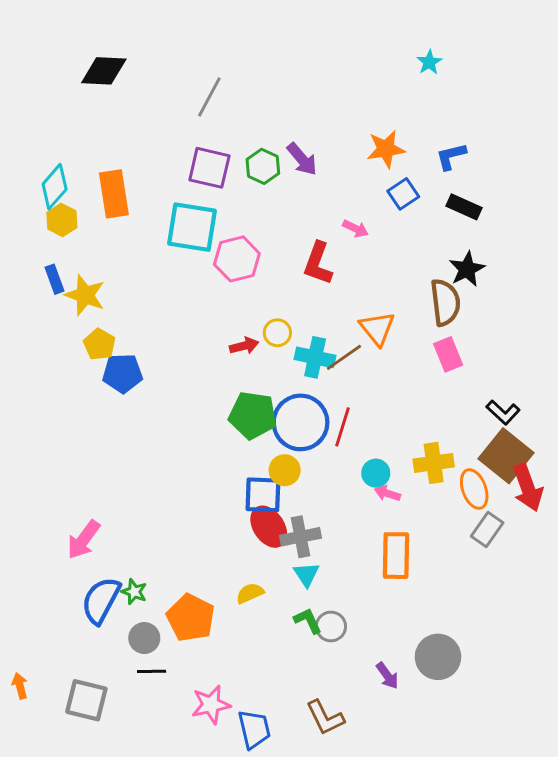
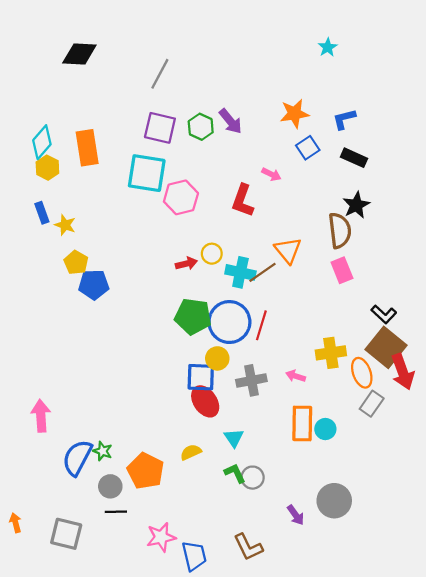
yellow star: (85, 295) -> (65, 225), size x0.7
cyan circle: (376, 473) -> (325, 429), moved
gray cross: (301, 537) -> (251, 380), moved
pink arrow: (84, 540) -> (41, 416), moved, turned 140

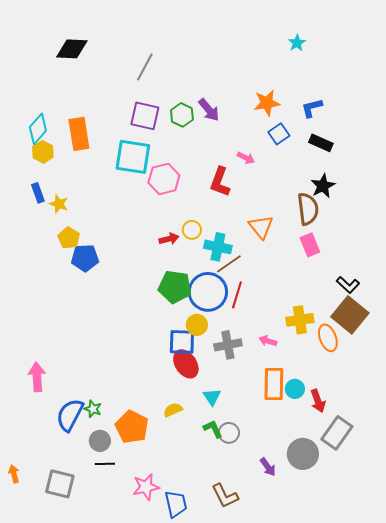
brown line: (263, 272) -> (229, 264), moved
red arrow: (403, 372) -> (318, 401), moved, size x0.7
gray rectangle: (372, 404) -> (337, 433), moved, size x1.4

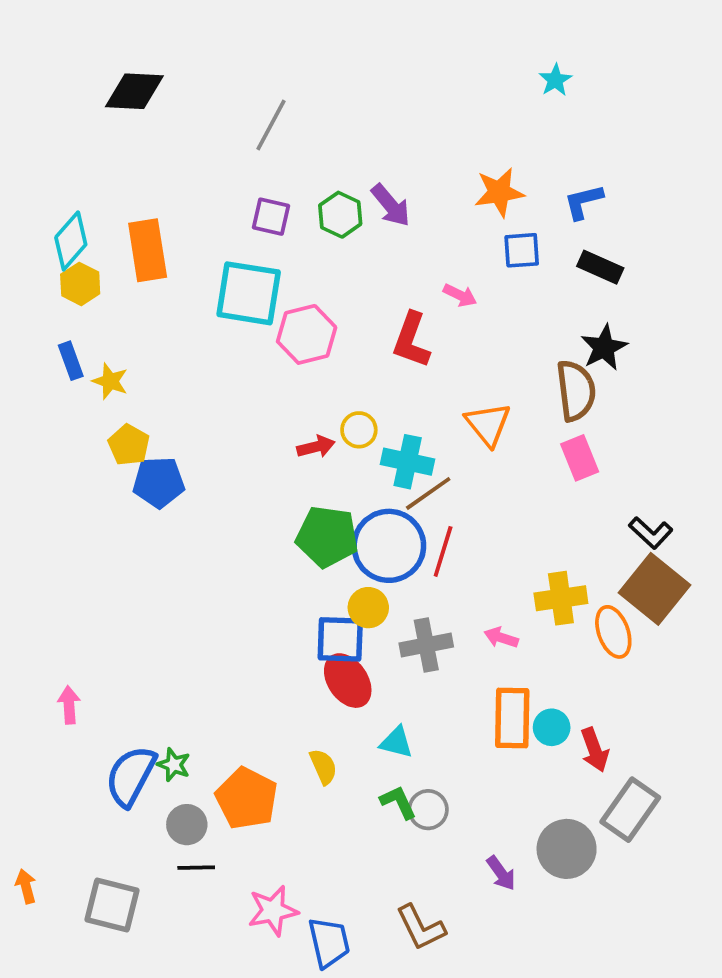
purple square: (145, 116) -> (271, 217), size x0.7
blue square: (279, 134) -> (522, 250), turned 30
pink arrow: (37, 377) -> (69, 705), size x0.7
cyan triangle: (212, 397) -> (396, 742), turned -42
yellow semicircle: (173, 410) -> (323, 767), turned 90

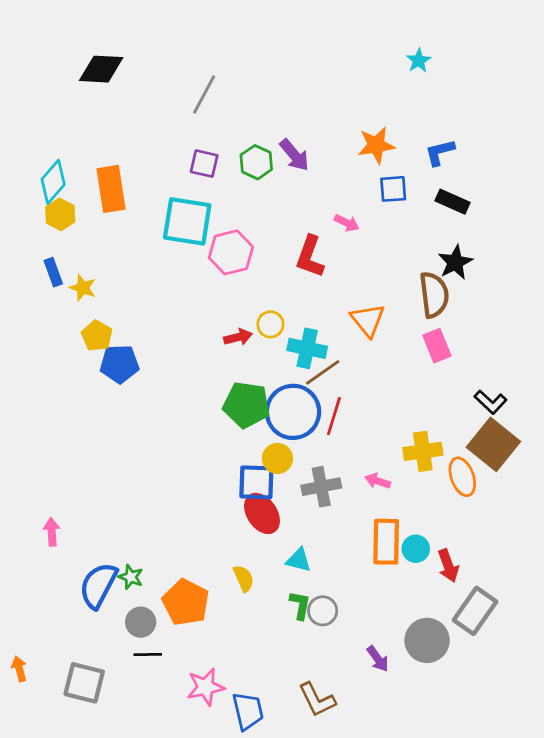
green L-shape: (398, 802) -> (300, 605), turned 36

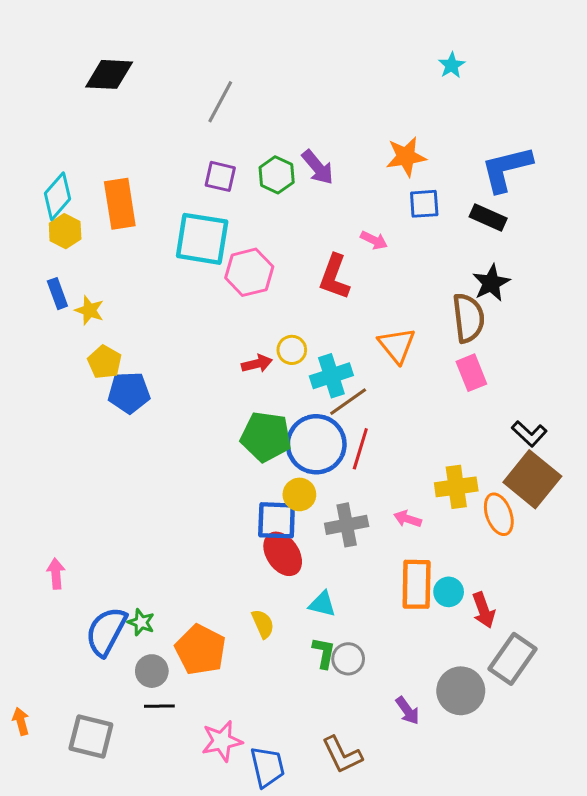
blue L-shape: (440, 152) -> (506, 169), moved, size x1.6
cyan cross: (307, 348) -> (331, 376), turned -30

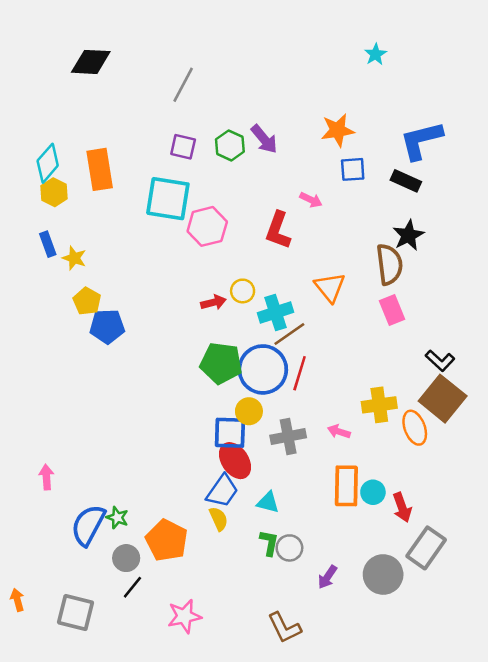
black line: (159, 706) -> (132, 587), turned -50
purple arrow: (407, 711) -> (327, 577), moved, turned 70
blue trapezoid: (267, 767) -> (222, 491), moved, turned 48

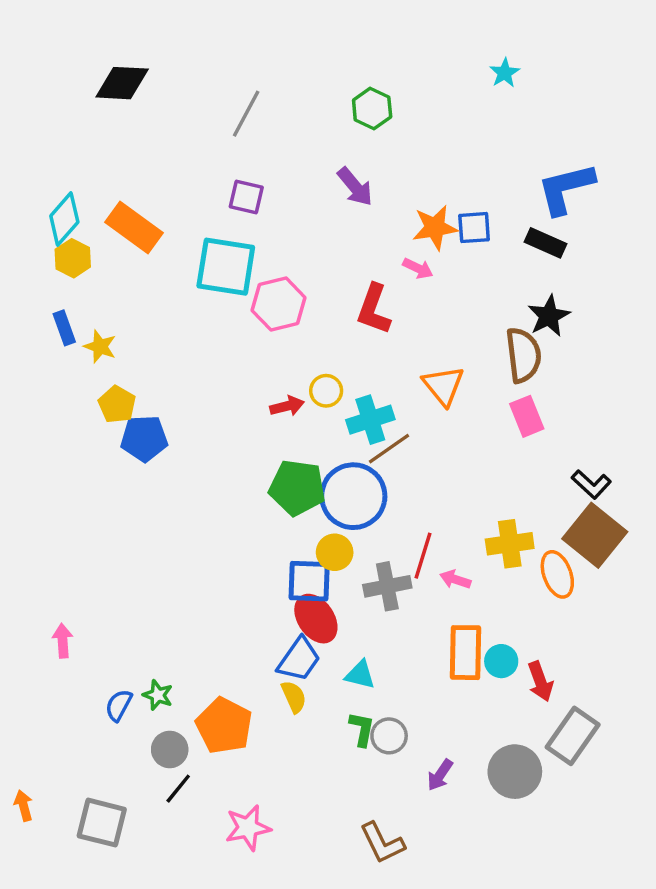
orange star: (338, 130) -> (435, 228), moved
green hexagon: (230, 145) -> (372, 109), moved
orange rectangle: (100, 169) -> (134, 228), turned -45
red line: (300, 373) -> (423, 556), moved
blue semicircle: (88, 525) -> (119, 705), size x0.6

